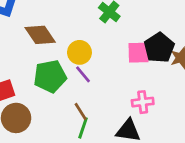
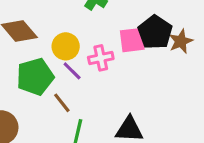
pink cross: (143, 102) -> (101, 58), moved
brown line: (81, 111) -> (62, 103), moved

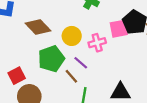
purple line: (72, 71) -> (81, 63), moved

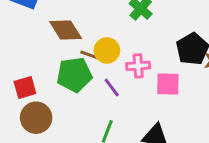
pink square: (119, 29) -> (168, 84), moved
brown line: (71, 76) -> (90, 55), moved, turned -40

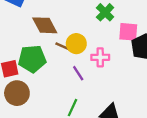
green pentagon: (74, 75) -> (32, 59), moved
pink square: (168, 84) -> (128, 32), moved

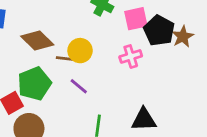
pink cross: (100, 57) -> (131, 56), moved
purple line: (78, 73) -> (79, 86), moved

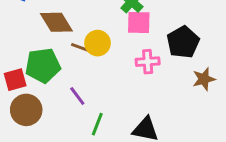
pink square: (136, 19) -> (139, 23), moved
brown star: (183, 37) -> (204, 79), moved
purple line: (79, 86) -> (77, 96), moved

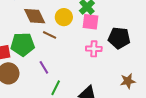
black pentagon: (183, 42) -> (119, 38), turned 30
yellow circle: (98, 43) -> (64, 17), moved
brown star: (204, 79) -> (128, 81), moved

